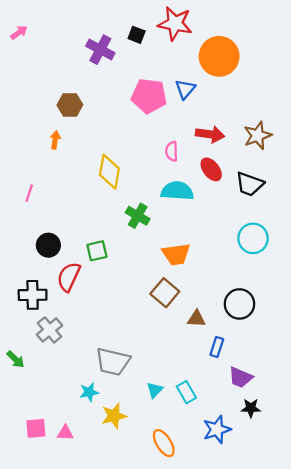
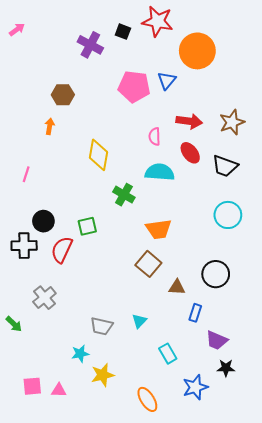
black cross: (33, 295) -> (24, 246), moved
gray trapezoid: (113, 362) -> (102, 326), size x0.7
cyan triangle: (155, 390) -> (139, 321), moved

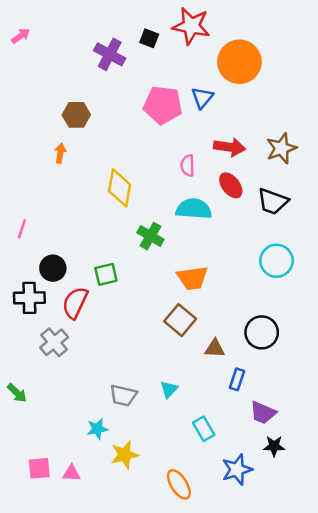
pink line: (26, 174) -> (22, 229), moved
gray cross: (44, 298) -> (54, 342), moved

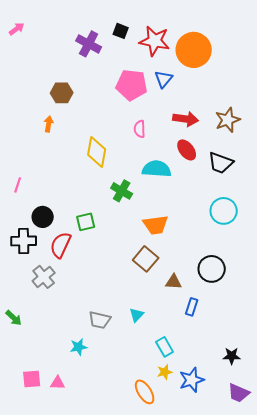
red star: (191, 26) -> (155, 41), moved
pink semicircle: (188, 166) -> (140, 129), moved
purple trapezoid: (263, 413) -> (239, 393), moved
black star: (274, 446) -> (232, 356), moved
yellow star: (125, 455) -> (165, 372), moved, size x0.7

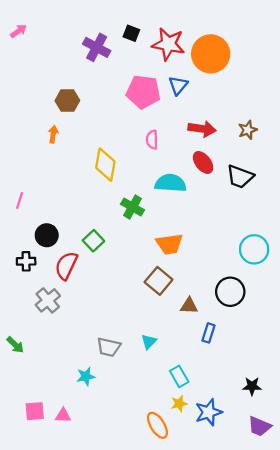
brown star: (228, 120) -> (248, 130), size x0.7
cyan circle: (224, 211) -> (254, 249), moved
green square: (86, 222) -> (93, 241), turned -30
black cross: (24, 241) -> (26, 261), size x0.7

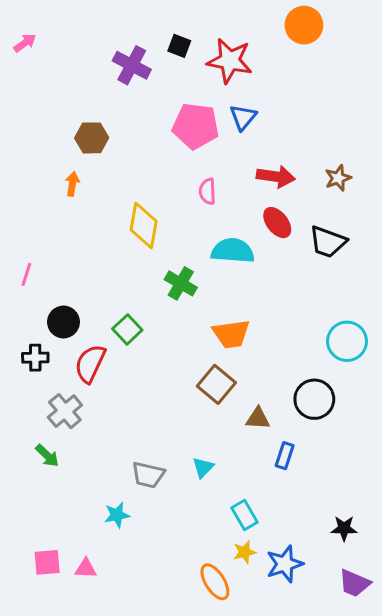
orange circle: (211, 54) -> (304, 25), moved, size x0.7
green arrow: (15, 345) -> (47, 456), moved

